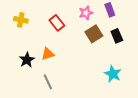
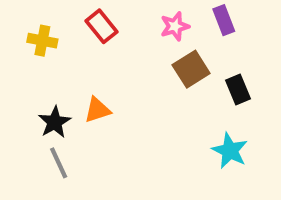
red rectangle: (57, 23) -> (101, 26), moved
black rectangle: (117, 36) -> (238, 90), moved
gray line: (48, 82) -> (59, 163), moved

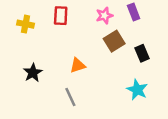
red rectangle: (101, 26) -> (61, 16), turned 42
orange triangle: (97, 110) -> (78, 65), moved
gray line: (59, 163) -> (70, 97), moved

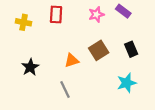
purple rectangle: (134, 12) -> (123, 11), turned -32
brown square: (114, 41) -> (99, 50), moved
cyan star: (137, 90) -> (127, 83), turned 30

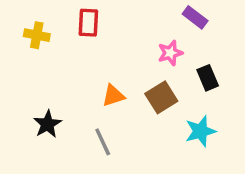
pink star: (96, 14) -> (170, 53), moved
brown square: (99, 50) -> (161, 97), moved
black star: (30, 67) -> (47, 124), moved

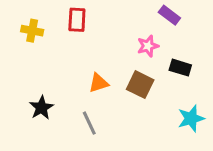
black rectangle: (208, 78) -> (180, 68), turned -50
brown square: (161, 97) -> (140, 85), turned -32
cyan star: (200, 131) -> (191, 118), moved

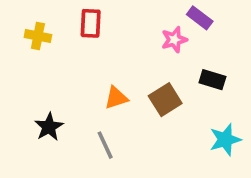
pink star: (148, 46) -> (174, 40), moved
brown square: (140, 85) -> (165, 100), turned 32

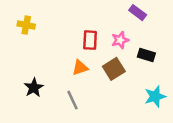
red rectangle: (91, 23) -> (90, 40), moved
pink star: (174, 40) -> (120, 40), moved

